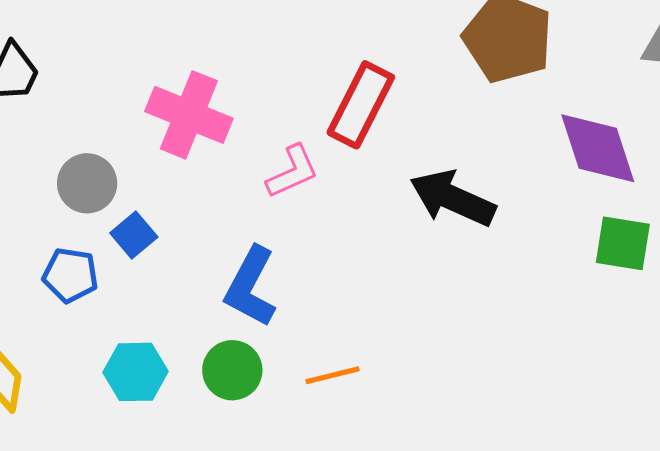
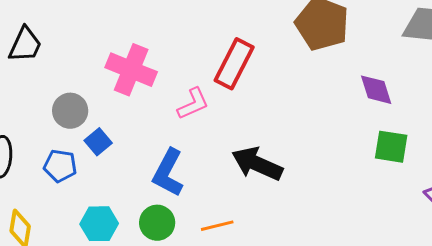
purple diamond: (598, 148) -> (376, 90), size x0.7
black arrow: (453, 198) -> (257, 164), moved

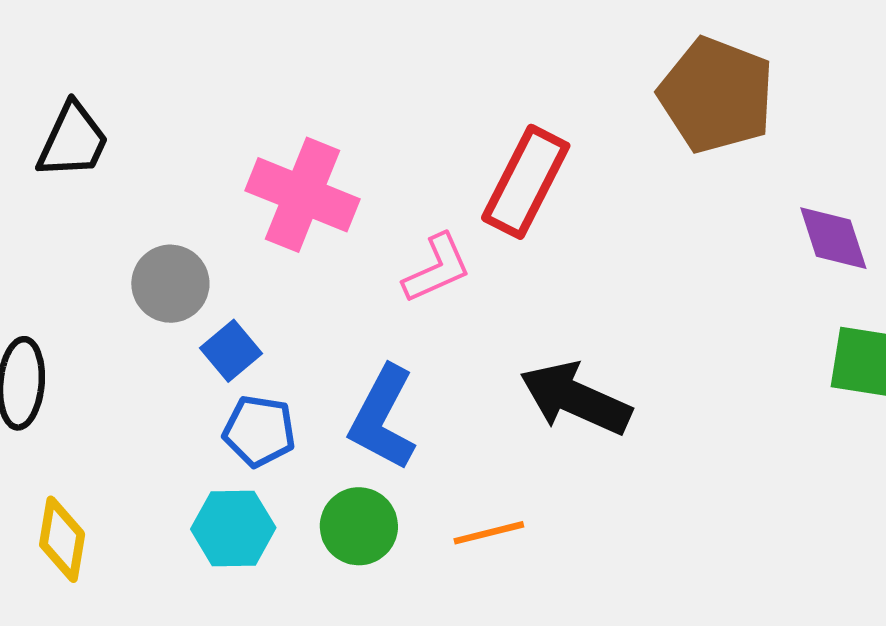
blue pentagon: (60, 166) -> (259, 431), moved

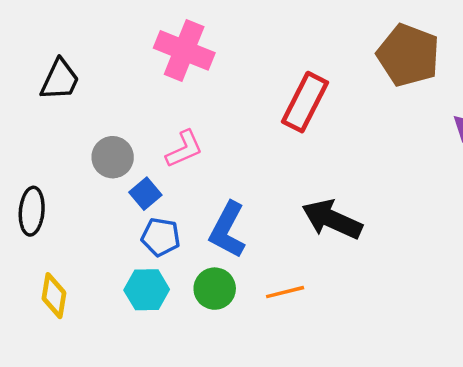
pink cross: (303, 195) -> (184, 50), moved
pink L-shape: (437, 268) -> (184, 149), moved

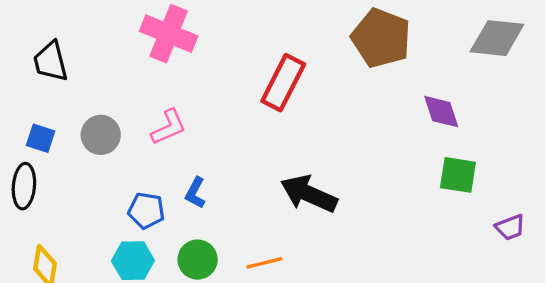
black trapezoid: (60, 80) -> (51, 61), turned 141
blue square: (145, 194) -> (41, 138), moved, turned -32
blue L-shape: (228, 230) -> (195, 193), moved, size x0.6

